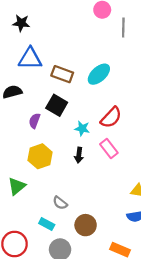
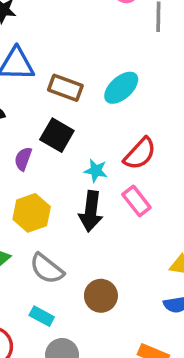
black arrow: (79, 155) -> (91, 211), size x1.6
gray semicircle: (60, 203) -> (47, 269), moved, size x1.5
brown circle: (86, 225) -> (101, 296), moved

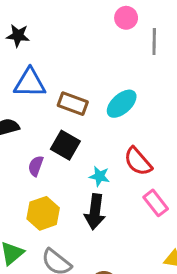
red semicircle: (140, 154) -> (138, 161), turned 96
pink rectangle: (136, 201) -> (156, 203), moved

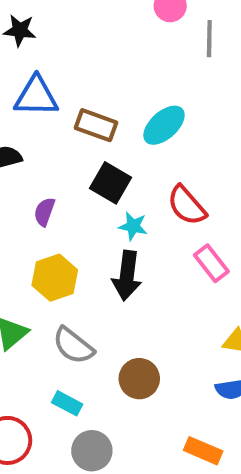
black square: (65, 145) -> (110, 183), moved

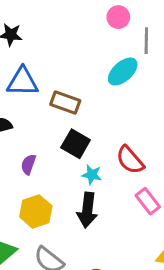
cyan ellipse: (164, 125) -> (123, 72), moved

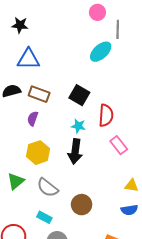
brown rectangle: (65, 102) -> (39, 94), moved
black square: (76, 144) -> (79, 95), moved
red semicircle: (130, 160) -> (106, 115), turned -135

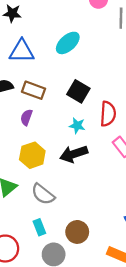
cyan ellipse: (101, 52) -> (68, 43), moved
black arrow: (75, 151) -> (74, 154), turned 65
brown circle: (82, 205) -> (77, 232), moved
cyan rectangle: (44, 217) -> (39, 227), turned 40

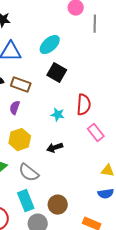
black square: (78, 91) -> (57, 73), moved
black arrow: (74, 154) -> (55, 148), moved, size x0.7
cyan rectangle: (39, 227) -> (26, 201), size x1.5

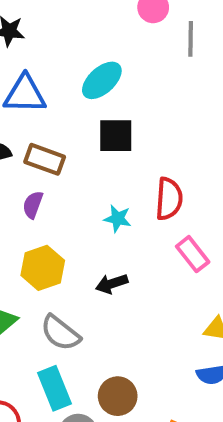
black square: (57, 73) -> (116, 136), turned -30

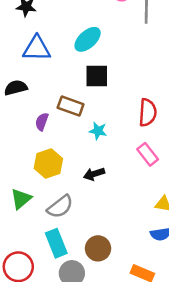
brown rectangle: (45, 159) -> (71, 106), moved
red semicircle: (169, 199) -> (148, 113), moved
gray semicircle: (60, 333) -> (60, 207), turned -76

